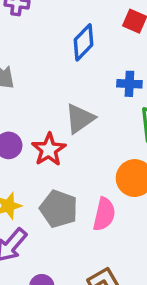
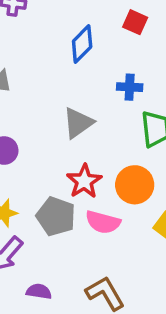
red star: (49, 150) -> (84, 181), moved
pink semicircle: (104, 214) -> (103, 222), turned 92

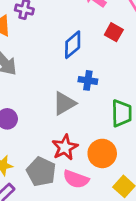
blue cross: (130, 87) -> (88, 80), moved

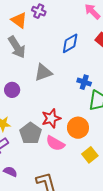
blue cross: (88, 80) -> (84, 82), moved
gray triangle: (64, 103) -> (43, 73), moved

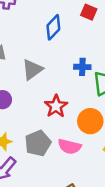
red star: (51, 118) -> (56, 106), moved
gray pentagon: (31, 133) -> (38, 143), turned 30

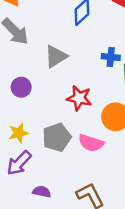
red star: (56, 106) -> (79, 98), turned -30

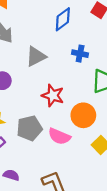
blue cross: (111, 57) -> (80, 54), moved

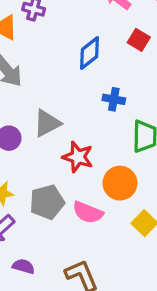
gray triangle: (36, 56) -> (47, 123), moved

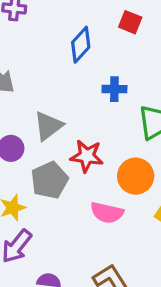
gray pentagon: (47, 202) -> (49, 180), moved

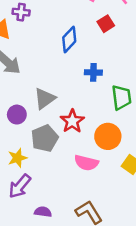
red square: (130, 22) -> (106, 24), turned 35
red star: (87, 156) -> (72, 121), turned 30

